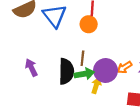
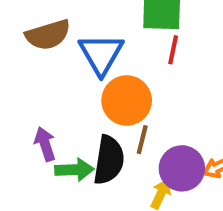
orange circle: (89, 24) -> (127, 100), moved, size x1.5
green arrow: (84, 74) -> (74, 170), moved

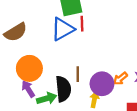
blue triangle: (101, 54) -> (63, 29), moved, turned 45
orange circle: (127, 100) -> (29, 68), moved

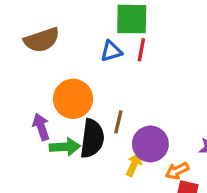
blue triangle: (63, 29) -> (111, 51), size x0.6
orange circle: (29, 68) -> (73, 99), moved
orange arrow: (120, 79) -> (177, 171), moved

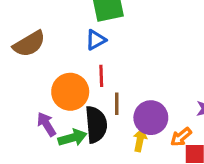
red line: (141, 50) -> (101, 76), moved

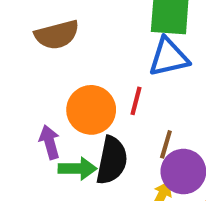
blue triangle: (96, 40) -> (169, 57), moved, size x1.5
brown line: (117, 104) -> (166, 144), moved

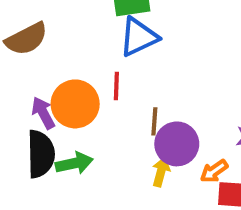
purple arrow: (50, 142) -> (43, 113), moved
black semicircle: (112, 160) -> (41, 154), moved

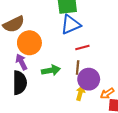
red line: (116, 86) -> (82, 48), moved, turned 72
orange circle: (75, 104) -> (29, 43), moved
green arrow: (74, 163) -> (51, 70), moved

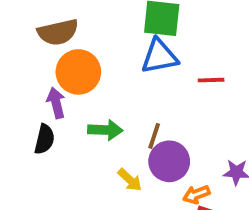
red line: (82, 48) -> (211, 80), moved
black semicircle: (20, 83) -> (44, 139), size x0.7
yellow arrow: (80, 93) -> (130, 180), moved, turned 104

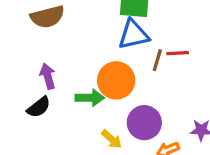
orange circle: (78, 72) -> (116, 80), moved
brown line: (154, 136) -> (157, 60), moved
black semicircle: (44, 139) -> (39, 107), turned 40

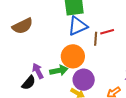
purple arrow: (48, 76) -> (38, 71), moved
purple circle: (144, 123) -> (84, 80), moved

